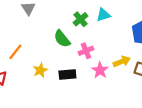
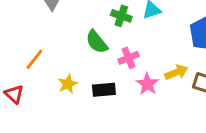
green cross: (80, 19) -> (121, 16), turned -32

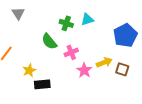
black rectangle: (104, 90) -> (42, 84), moved

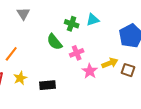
yellow star: (29, 70) -> (20, 78), moved

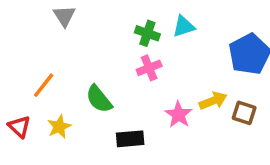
green semicircle: (54, 42) -> (99, 99), moved
pink cross: (77, 53) -> (149, 68), moved
black rectangle: (47, 85) -> (130, 139), moved

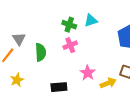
gray triangle: (64, 16) -> (19, 39), moved
green semicircle: (99, 99) -> (41, 52), moved, turned -144
yellow arrow: (213, 101) -> (108, 83), moved

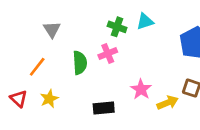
gray triangle: (19, 39) -> (52, 30), moved
pink cross: (70, 45) -> (108, 53), moved

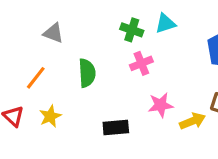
gray triangle: (52, 30) -> (53, 33), turned -36
pink cross: (108, 53) -> (141, 63), moved
pink star: (141, 89) -> (161, 105), turned 30

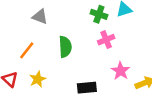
pink star: (161, 105) -> (121, 71), turned -30

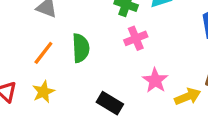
orange line: (27, 50) -> (43, 53), moved
black rectangle: (87, 88) -> (110, 103), turned 36

